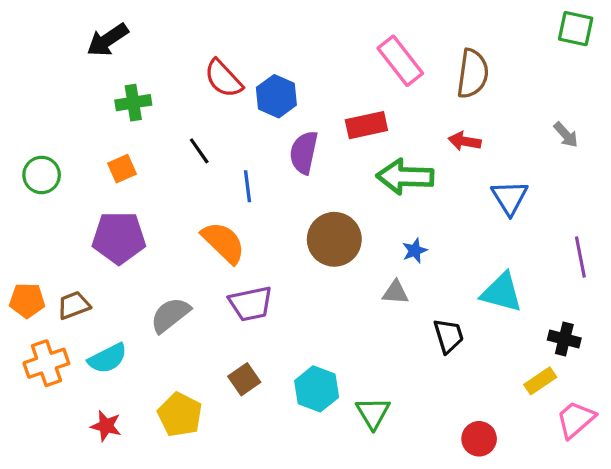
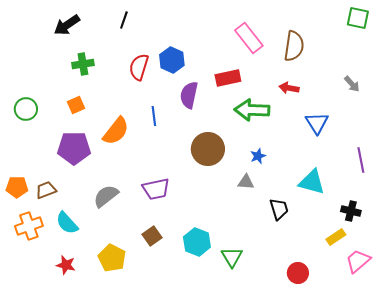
red semicircle: (223, 78) -> (139, 67), moved, turned 60
black line: (199, 151) -> (124, 20), moved, turned 54
orange semicircle: (223, 243) -> (116, 131), moved, turned 84
cyan semicircle: (108, 358) -> (67, 223), turned 75

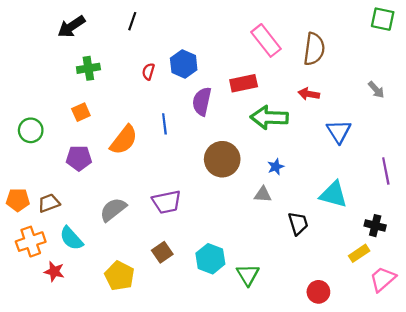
red semicircle: (139, 67) -> (148, 71), size x0.6
green circle: (26, 109) -> (31, 130), moved
purple pentagon: (74, 148) -> (79, 158), size x0.7
red star: (66, 265) -> (54, 272), moved

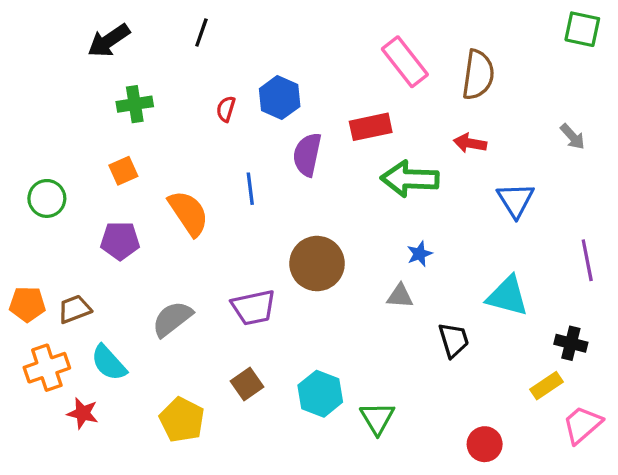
orange semicircle: (124, 140) -> (188, 213), turned -72
brown circle: (222, 159) -> (317, 264), moved

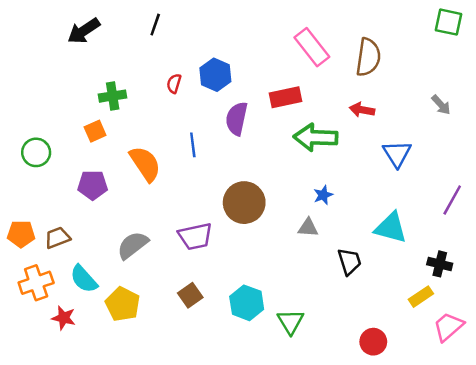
green cross: (135, 104) -> (113, 96), moved
purple line: (587, 260) -> (452, 200), turned 40
yellow pentagon: (182, 420) -> (123, 304), moved

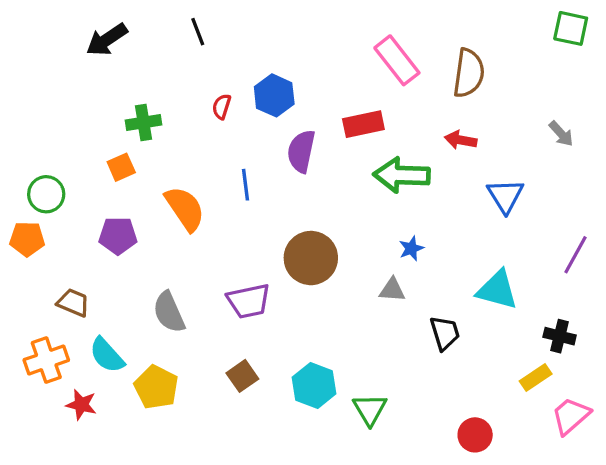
black line: (155, 25) -> (198, 32), turned -40
orange pentagon: (21, 234) -> (27, 239), moved
brown trapezoid: (57, 238) -> (73, 303), turned 44
gray semicircle: (133, 245) -> (169, 312), turned -76

